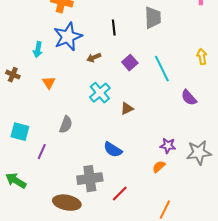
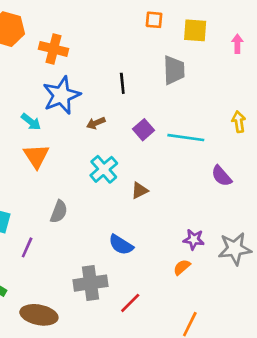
cyan arrow: (38, 50) -> (31, 122), moved, turned -63
cyan line: (162, 69) -> (186, 138), turned -56
orange triangle: (49, 83) -> (36, 156), size x1.5
brown ellipse: (67, 203) -> (39, 315), moved

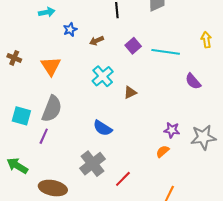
blue star: (61, 95) -> (70, 29), moved, size x0.5
cyan arrow: (31, 122) -> (47, 12), moved, turned -49
gray semicircle: (59, 212) -> (52, 109), moved, size x1.5
blue semicircle: (121, 245) -> (103, 128), moved
gray cross: (91, 283) -> (92, 164), turned -30

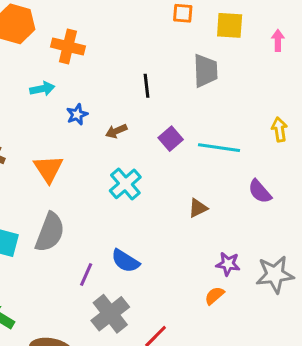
brown triangle: (130, 93) -> (198, 208), moved
purple line: (44, 136) -> (86, 274), moved

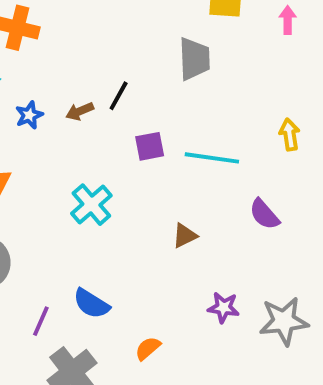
black line: (147, 86) -> (119, 96), moved, turned 35
brown arrow: (116, 131) -> (80, 111), moved
purple square: (171, 139) -> (150, 146), turned 30
orange semicircle: (214, 296) -> (148, 348), moved

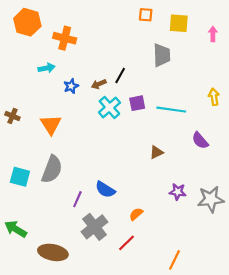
cyan cross: (91, 205) -> (109, 107), moved

